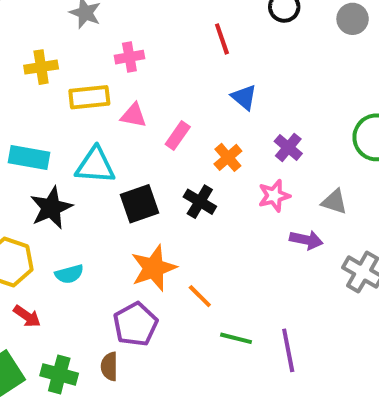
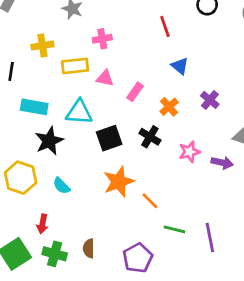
pink star: (274, 196) -> (189, 152), moved
cyan semicircle: (69, 274) -> (61, 186), turned 60
red arrow: (27, 316) -> (42, 224), moved, turned 66
purple pentagon: (136, 324) -> (138, 258), moved

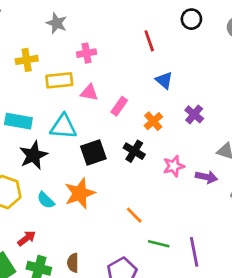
orange star: (119, 182) -> (80, 193), moved
red arrow: (42, 224) -> (27, 238), turned -138

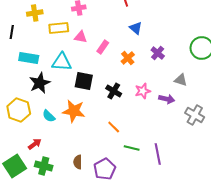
black cross: (134, 151) -> (114, 91), moved
black square: (93, 153) -> (84, 81), turned 30
orange star: (80, 193) -> (74, 111), turned 30
brown semicircle: (73, 263) -> (78, 162), moved

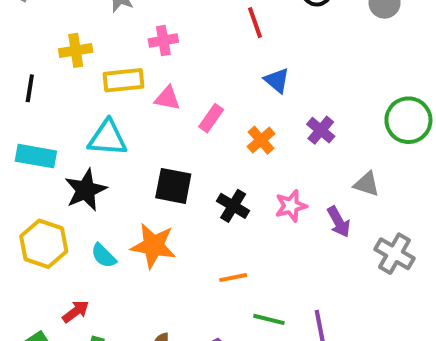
cyan rectangle: (29, 58) -> (36, 156), moved
cyan triangle: (62, 62) -> (108, 138), moved
purple arrow: (167, 99) -> (339, 222), turned 49
orange line: (114, 127) -> (233, 278), turned -56

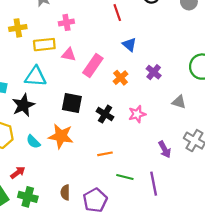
pink rectangle: (211, 118) -> (93, 66), size x1.5
purple arrow: (339, 222) -> (165, 149), moved

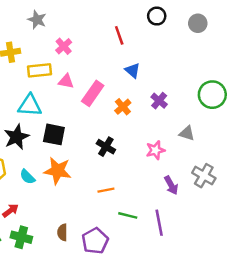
pink cross: (66, 22) -> (64, 46), turned -32
black square: (72, 103) -> (54, 134), moved
pink star: (137, 114) -> (155, 150), moved

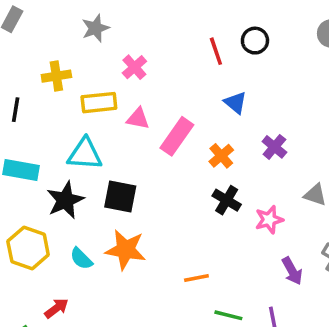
black circle: (157, 16) -> (255, 41), moved
gray star: (37, 20) -> (95, 28), turned 30
black cross: (106, 147) -> (227, 200), moved

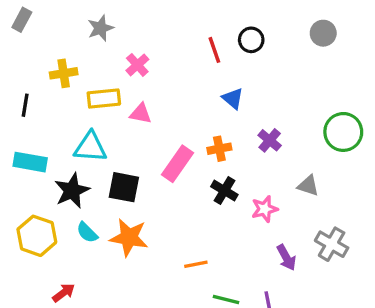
pink rectangle: (177, 136) -> (178, 164), moved
orange cross: (221, 156) -> (219, 149), turned 30
cyan semicircle: (81, 259) -> (87, 232), moved

